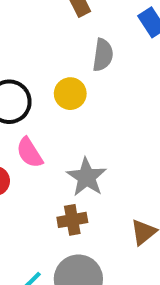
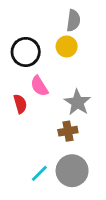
gray semicircle: (103, 55) -> (73, 21), moved

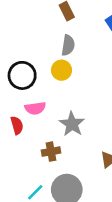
pink semicircle: (39, 86) -> (35, 108), turned -66
brown cross: (68, 131) -> (51, 152), moved

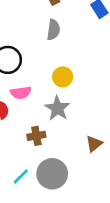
yellow circle: (62, 70) -> (63, 77), moved

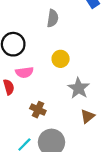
gray star: (57, 108) -> (79, 88), moved
brown cross: (36, 136) -> (38, 110), turned 35

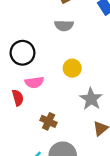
gray semicircle: (53, 18) -> (64, 26), turned 84

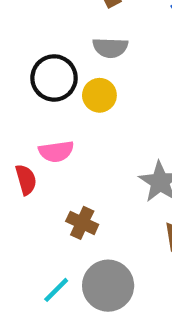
black circle: (22, 53) -> (54, 78), moved
yellow circle: (72, 68) -> (99, 95), moved

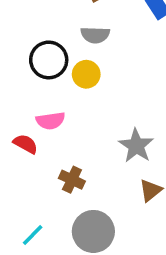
red semicircle: (26, 180) -> (25, 144), turned -45
cyan line: (56, 290) -> (33, 235), moved

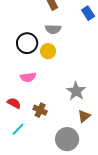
red semicircle: (25, 144) -> (14, 103), moved
gray circle: (93, 231) -> (67, 139), moved
cyan line: (33, 235) -> (18, 129), moved

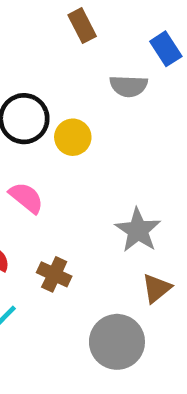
gray semicircle: (53, 29) -> (129, 86), moved
pink semicircle: (28, 77) -> (26, 198), turned -133

